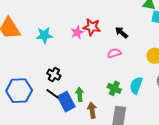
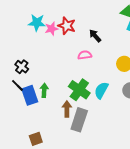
cyan star: (44, 35) -> (37, 23), moved
green cross: (114, 88) -> (79, 90), size x1.5
brown arrow: (92, 110) -> (67, 109), moved

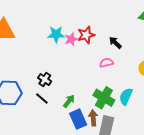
red star: (67, 26) -> (86, 35), turned -30
green arrow: (44, 90) -> (69, 101), turned 40
blue rectangle: (30, 95) -> (78, 119), moved

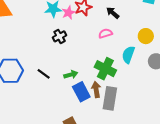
black cross: (45, 79) -> (60, 36), moved, turned 32
cyan semicircle: (126, 96) -> (128, 55), moved
green arrow: (69, 101) -> (71, 75), turned 40

